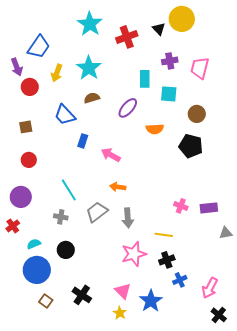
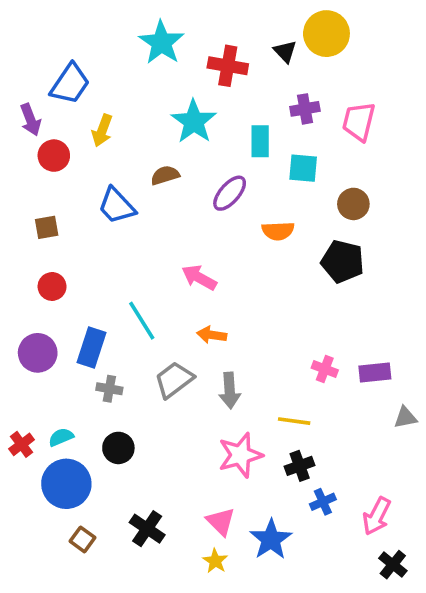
red cross: (127, 37) -> (228, 66), turned 30
cyan star: (89, 68) -> (194, 121), moved
blue rectangle: (83, 141) -> (91, 347), moved, size x1.5
cyan line: (69, 190) -> (142, 321), moved
red cross: (13, 226) -> (22, 444), moved

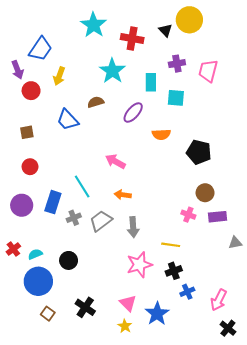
brown circle: (353, 204) -> (205, 193), moved
gray cross: (109, 389) -> (74, 218), moved, turned -32
red cross: (22, 444) -> (13, 249), moved

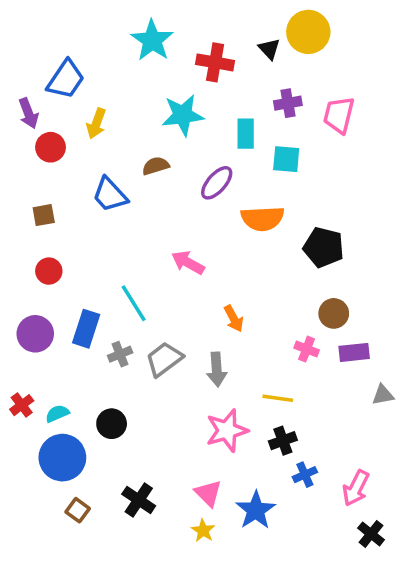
cyan star: (112, 71) -> (183, 115), turned 30
orange semicircle: (161, 134) -> (262, 218), size x1.4
orange arrow: (123, 195) -> (234, 319), moved, turned -126

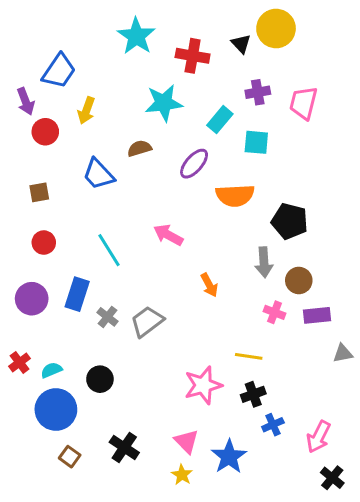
cyan rectangle: (246, 134) -> (220, 120), turned 40
cyan line: (134, 303) -> (109, 250), moved
gray cross: (120, 354) -> (108, 317), turned -30
gray arrow: (217, 369) -> (264, 262), moved

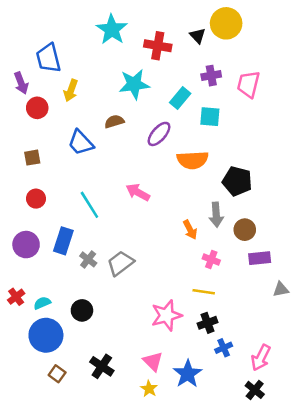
blue trapezoid: (59, 71) -> (48, 58), turned 132
orange arrow: (209, 285) -> (190, 230), moved
pink cross: (275, 312) -> (211, 259), moved
black cross: (332, 478) -> (255, 390), moved

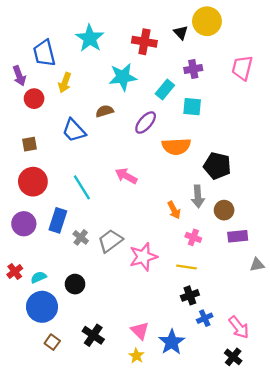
cyan star: (112, 30) -> (90, 38), moved
pink trapezoid: (248, 84) -> (242, 68), moved
red circle: (36, 199) -> (33, 182), size x1.6
pink star: (166, 315) -> (143, 257), moved
pink arrow: (261, 358) -> (239, 327), turned -65

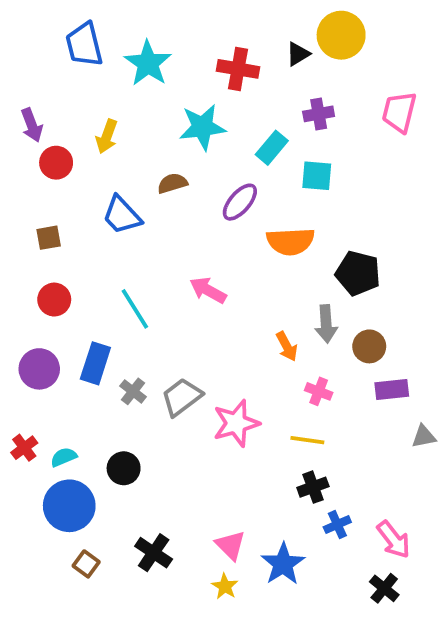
black triangle: (181, 33) -> (298, 54), turned 42
blue trapezoid: (44, 53) -> (84, 45), moved
red circle: (33, 182) -> (54, 300), size x0.7

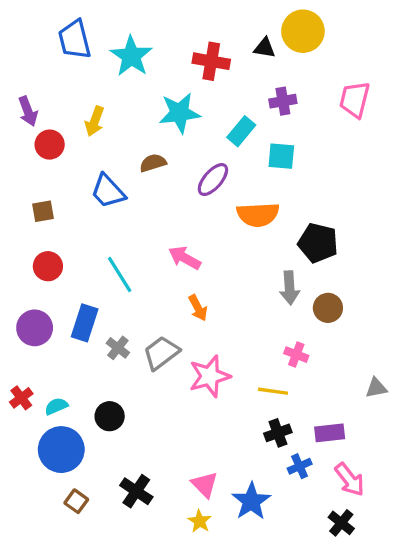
black triangle: (298, 54) -> (265, 48), turned 40
orange arrow: (287, 346) -> (198, 308), moved
purple rectangle: (392, 390) -> (330, 433), moved
pink cross: (319, 391) -> (296, 355), moved

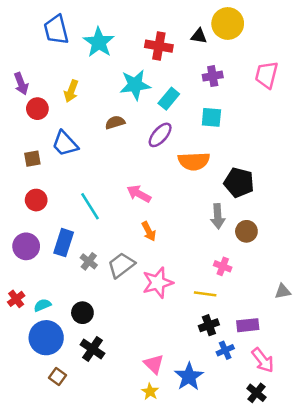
cyan rectangle: (241, 131) -> (169, 99), moved
blue trapezoid: (108, 191) -> (65, 144), moved
black cross: (136, 491) -> (92, 349), moved

